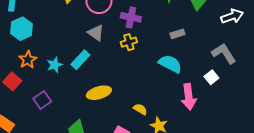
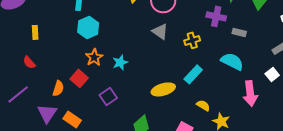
purple cross: (131, 17) -> (216, 16), moved
gray rectangle: (177, 34) -> (239, 32), turned 32
cyan rectangle: (80, 60) -> (193, 74), moved

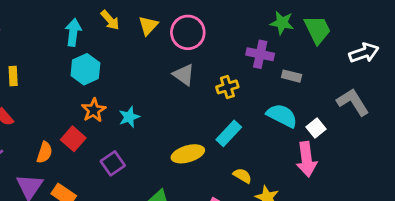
white square: (272, 74) -> (316, 128), moved

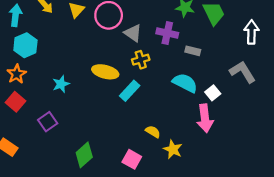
white arrow: (364, 53) -> (251, 32), turned -70
gray triangle: (184, 75) -> (133, 33), moved
orange star: (94, 110) -> (17, 74), moved
cyan rectangle: (229, 133) -> (130, 91), moved
yellow ellipse: (188, 154) -> (105, 72), moved, turned 30

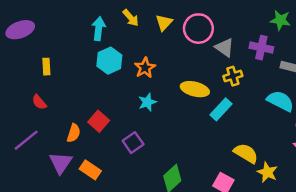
orange star: (17, 74) -> (145, 68), moved
yellow semicircle: (153, 132) -> (246, 153), size x1.5

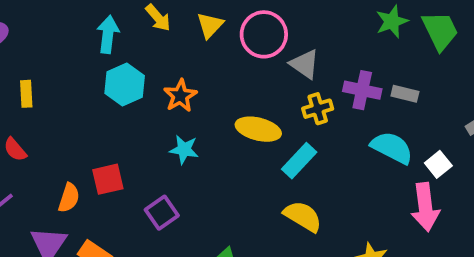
green star: (280, 20) -> (392, 21), turned -30
purple cross: (261, 48) -> (362, 90), moved
cyan star: (147, 102) -> (184, 150), turned 30
red square: (99, 121) -> (108, 179), turned 36
yellow semicircle: (246, 153) -> (303, 216), moved

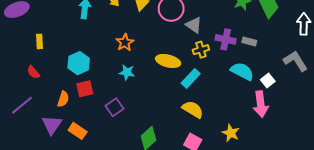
cyan hexagon: (125, 85) -> (79, 63), moved

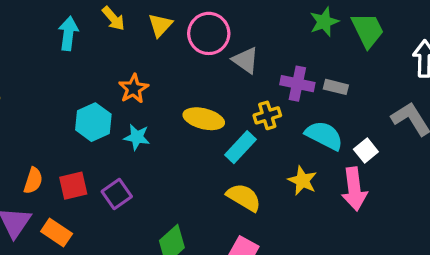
yellow cross: (201, 50) -> (267, 115), moved
cyan hexagon: (79, 63) -> (93, 122), moved
red square: (85, 89) -> (73, 186), moved
yellow star: (231, 133) -> (302, 181), moved

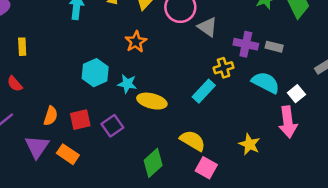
orange star: (133, 89) -> (136, 42), moved
yellow ellipse: (204, 119) -> (152, 101), moved
yellow star: (302, 181) -> (250, 144), moved
yellow semicircle: (244, 197) -> (193, 141), moved

